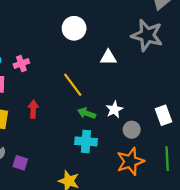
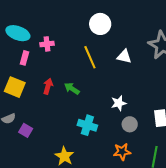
yellow line: (73, 85) -> (90, 57), moved
green arrow: (87, 113) -> (72, 89), moved
orange star: (130, 161) -> (122, 152), size x0.7

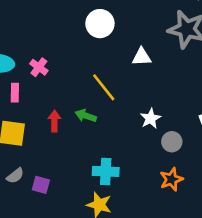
pink cross: (47, 44) -> (39, 67), turned -32
yellow line: (90, 57) -> (104, 87), moved
cyan cross: (87, 125) -> (106, 171), moved

